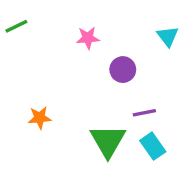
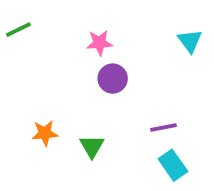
purple circle: (123, 70) -> (113, 79), moved
green triangle: (108, 141) -> (92, 146), moved, size x0.6

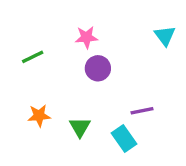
green line: (18, 30) -> (33, 57), moved
cyan rectangle: (173, 165) -> (124, 139), moved

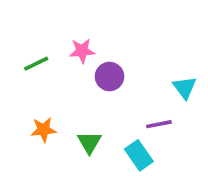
cyan triangle: (165, 36) -> (185, 88), moved
pink star: (86, 37) -> (82, 51), moved

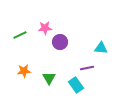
cyan triangle: (185, 88) -> (101, 48), turned -48

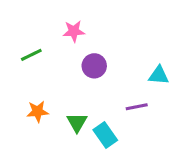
pink star: (45, 28) -> (74, 31), moved
cyan rectangle: (76, 85) -> (105, 135), moved

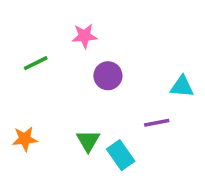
orange star: (38, 111) -> (25, 139), moved

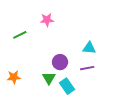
purple circle: (108, 76) -> (60, 62), moved
cyan triangle: (182, 87) -> (89, 48), moved

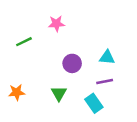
purple circle: (60, 62) -> (72, 63), moved
cyan rectangle: (67, 86) -> (94, 103), moved

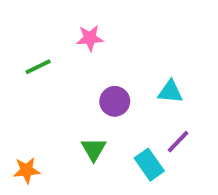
purple line: (105, 81) -> (178, 142), moved, turned -35
orange star: (17, 92) -> (27, 170), moved

